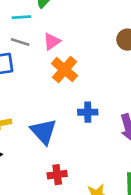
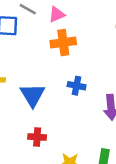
orange cross: (64, 70) -> (63, 42), turned 30

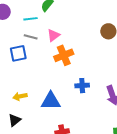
blue triangle: (33, 95) -> (51, 101), turned -45

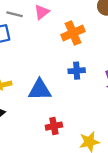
orange cross: (64, 55) -> (73, 33), moved

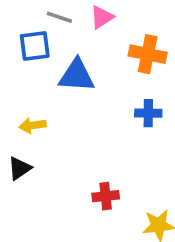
orange cross: (73, 33) -> (148, 54), turned 30
blue triangle: (40, 90) -> (77, 76), moved

